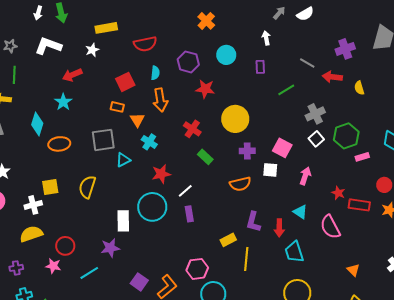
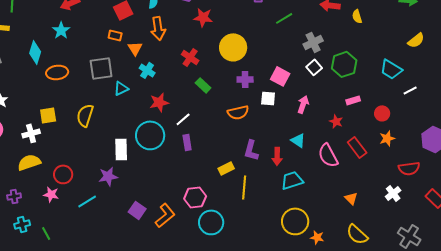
pink rectangle: (362, 157) -> (353, 100), moved
red rectangle: (359, 205) -> (357, 147), moved, turned 45
cyan trapezoid: (294, 252) -> (292, 180), turned 90

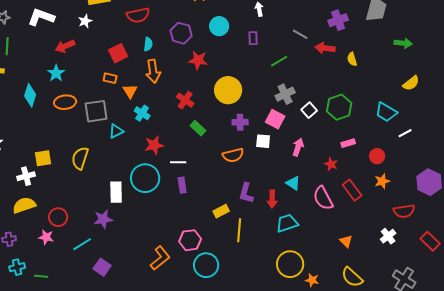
gray cross: (313, 42) -> (285, 94), moved
orange ellipse: (57, 72) -> (65, 102), moved
white line: (183, 119) -> (178, 162), turned 42
purple square: (137, 210) -> (102, 267), moved
green line: (46, 233) -> (41, 276), turned -56

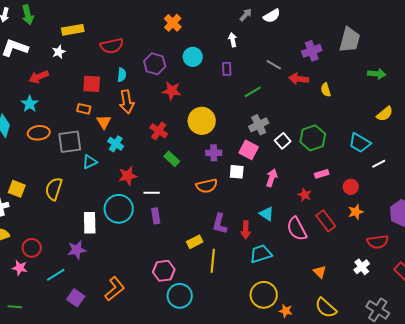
red square: (118, 53) -> (92, 84), turned 30
yellow square: (43, 158) -> (17, 189), turned 30
orange L-shape: (160, 258) -> (115, 289), moved

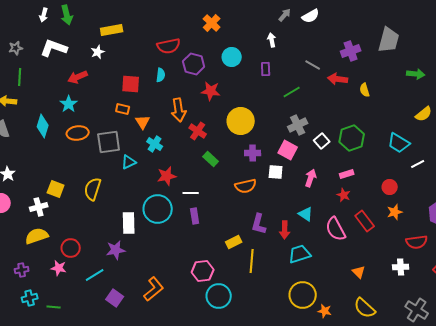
red semicircle: (112, 46) -> (169, 46), moved
orange arrow: (127, 102) -> (179, 110), moved
pink rectangle: (322, 174) -> (347, 174), moved
white cross: (362, 267) -> (401, 267), turned 35

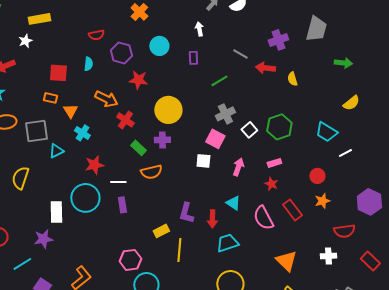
red semicircle: (169, 46) -> (96, 35), size x0.7
orange arrow: (179, 110) -> (106, 99), turned -55
purple cross: (253, 153) -> (162, 140), moved
orange semicircle: (246, 186) -> (151, 172), moved
orange triangle: (359, 272) -> (286, 261), size x1.6

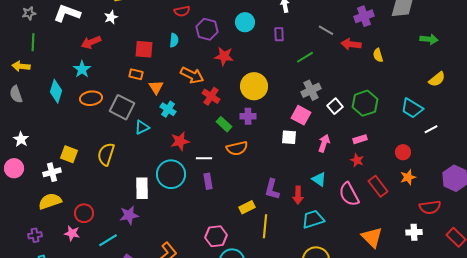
gray square: (36, 131) -> (122, 107), turned 35

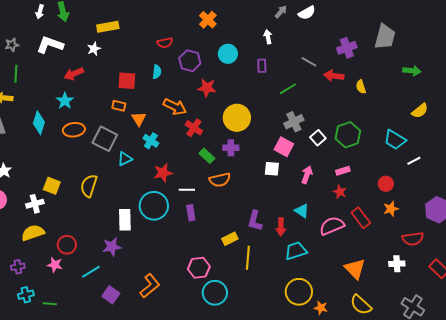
pink semicircle: (349, 194) -> (332, 226), turned 95

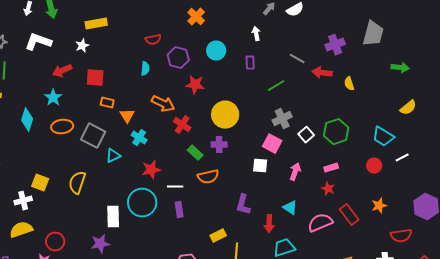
red square: (127, 81) -> (95, 78), moved
red circle: (386, 184) -> (374, 166), moved
purple L-shape: (255, 221) -> (243, 205), moved

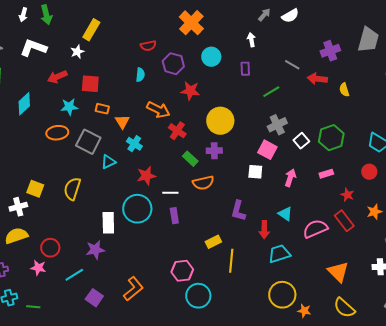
orange cross: (196, 17) -> (191, 23), size x1.4
yellow rectangle: (96, 24) -> (91, 30), turned -50
cyan star: (53, 98) -> (69, 107), moved, turned 30
cyan diamond: (27, 120) -> (24, 104), moved, turned 30
red star: (328, 189) -> (347, 195), moved

